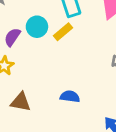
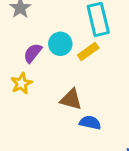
brown triangle: (21, 102) -> (71, 99), moved

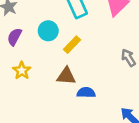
yellow rectangle: (88, 52) -> (72, 45), moved
purple semicircle: (33, 53) -> (14, 37), moved

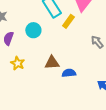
yellow rectangle: (72, 45) -> (68, 21), moved

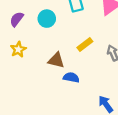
yellow rectangle: (68, 21) -> (85, 45), moved

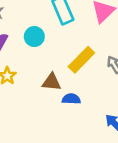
yellow rectangle: (85, 45) -> (81, 60), size x1.5

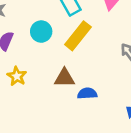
yellow rectangle: (81, 60) -> (78, 36), moved

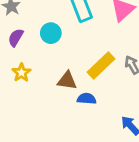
yellow rectangle: (78, 36) -> (101, 65), moved

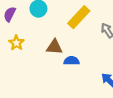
yellow rectangle: (101, 65) -> (79, 17), moved

